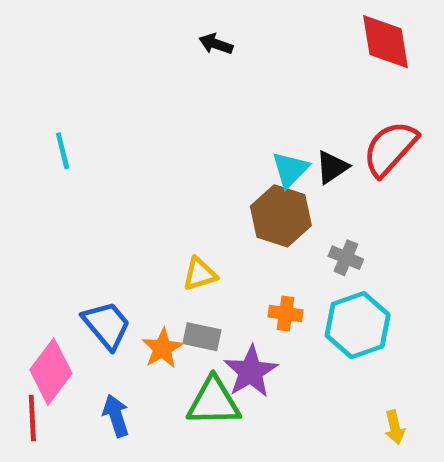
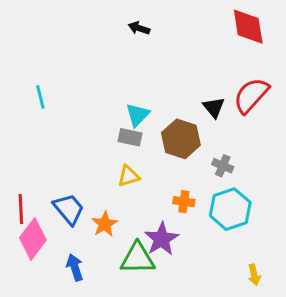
black triangle: (332, 167) -> (214, 107), turned -35
cyan triangle: (290, 169) -> (138, 115), moved
gray rectangle: (202, 337) -> (130, 137), moved
red line: (32, 418) -> (21, 209), moved

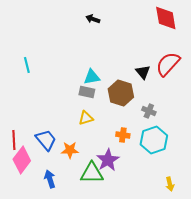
cyan triangle: (138, 115) -> (92, 77), turned 36
orange star: (105, 224) -> (70, 150), turned 30

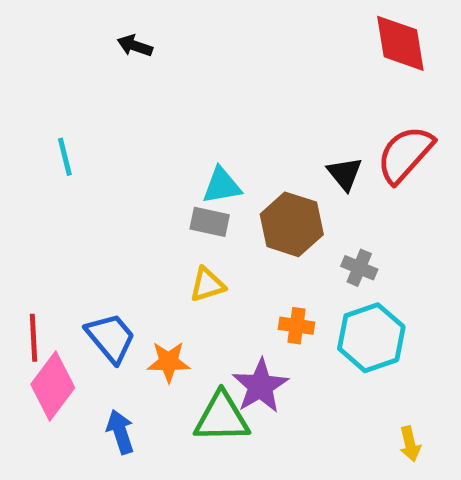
black arrow: (93, 19) -> (135, 46), moved

